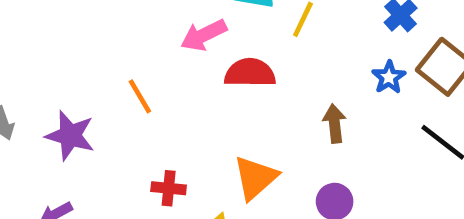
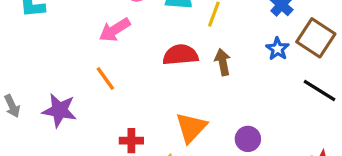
pink arrow: (204, 35) -> (115, 30), moved
brown arrow: (335, 123) -> (223, 62), moved

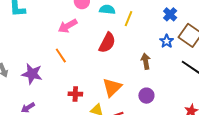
red semicircle: (180, 55) -> (107, 43), turned 120
brown arrow: (223, 62) -> (146, 61), moved

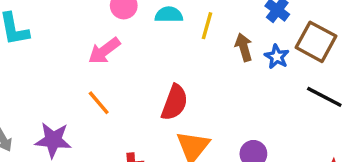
red semicircle: (107, 43) -> (175, 102), moved
brown arrow: (146, 61) -> (244, 47), moved

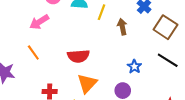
blue star: (277, 57) -> (134, 67), moved
red semicircle: (175, 102) -> (78, 56), turned 60

